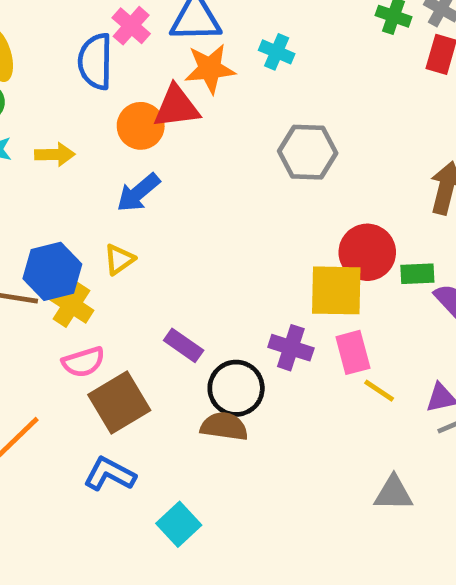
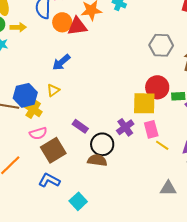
orange circle: (141, 126) -> (62, 22), moved
gray hexagon: (308, 152) -> (161, 45), moved
yellow arrow: (55, 154) -> (18, 27), moved
purple cross: (291, 348) -> (125, 127), turned 36

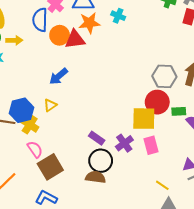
gray hexagon: (161, 45) -> (164, 76), moved
purple rectangle: (80, 126) -> (97, 138), moved
pink semicircle: (38, 133) -> (35, 149), turned -108
yellow line: (162, 145) -> (162, 185), moved

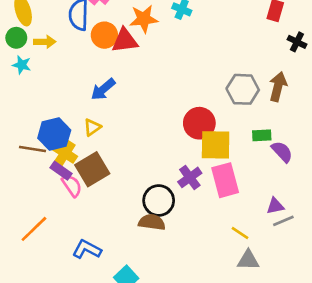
red circle: (157, 102) -> (199, 123), moved
purple rectangle: (97, 138) -> (61, 171), moved
pink rectangle: (151, 145) -> (225, 180), size x1.4
brown square: (50, 167) -> (92, 169), moved

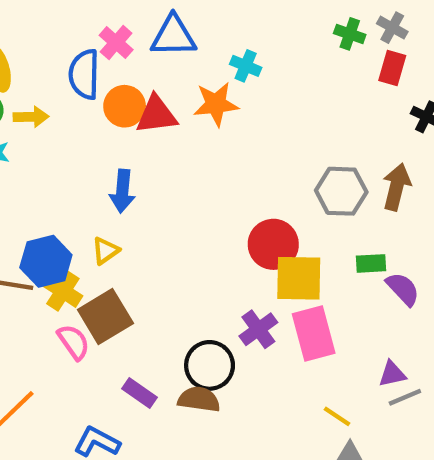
orange star: (144, 19) -> (216, 104), moved
blue arrow: (103, 89) -> (122, 191), turned -45
purple rectangle: (61, 171) -> (139, 393), moved

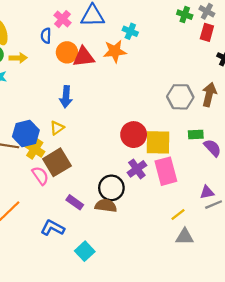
blue semicircle: (84, 74) -> (46, 36), size x0.6
red circle: (273, 244) -> (134, 135), moved
yellow line: (337, 416) -> (178, 215), turned -72

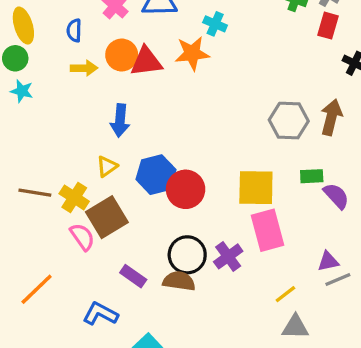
blue semicircle: (46, 36) -> (74, 30), moved
yellow arrow: (18, 58) -> (84, 68), moved
blue hexagon: (26, 133) -> (156, 175), moved
red circle: (134, 135) -> (186, 189), moved
purple cross: (137, 169) -> (228, 256), moved

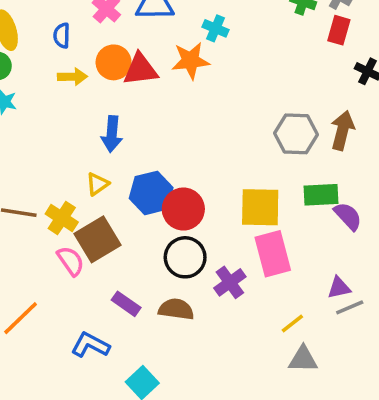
green rectangle: (312, 176) -> (321, 195), size x1.4
black circle: (187, 255) -> (185, 257), moved

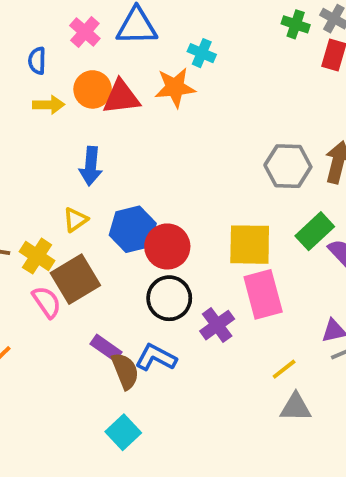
green rectangle: (321, 195) -> (315, 231), turned -40
brown semicircle: (176, 309) -> (125, 371), moved, turned 60
blue L-shape: (90, 345) -> (156, 358), moved

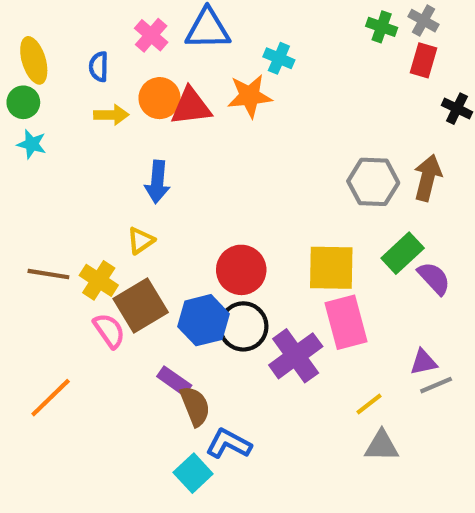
blue hexagon: (133, 229) -> (203, 320), moved
purple cross: (217, 325) -> (296, 356), size x1.4
blue L-shape: (156, 358) -> (229, 444), moved

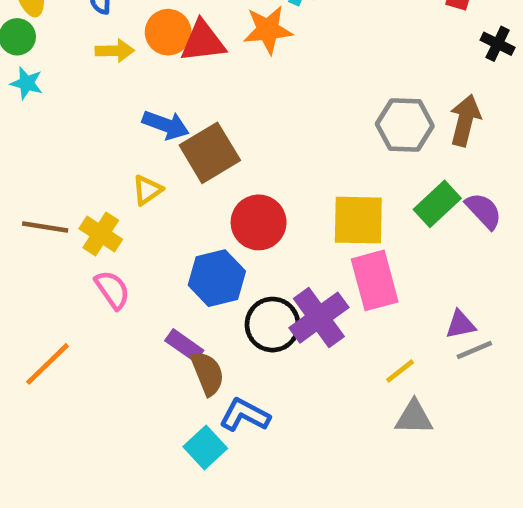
blue arrow: (157, 182) -> (166, 125), turned -75
purple semicircle: (434, 278) -> (484, 211), moved
brown square: (141, 306) -> (210, 153), moved
black circle: (243, 326) -> (272, 325), moved

